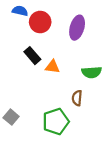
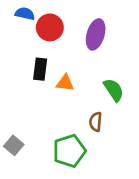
black rectangle: (32, 56) -> (40, 69), turned 48
green semicircle: (92, 72) -> (114, 90), turned -120

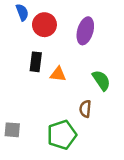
blue semicircle: (25, 14) -> (22, 12), turned 56
gray square: (14, 145) -> (12, 130), turned -35

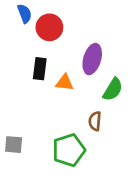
purple ellipse: (85, 31) -> (92, 59), moved
green semicircle: (101, 80) -> (113, 89), turned 65

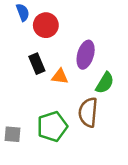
black rectangle: (40, 69) -> (37, 64), turned -30
brown semicircle: (95, 121) -> (88, 112), size x1.6
green pentagon: (69, 150) -> (52, 126), moved

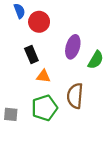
orange triangle: (60, 76) -> (43, 76), moved
green semicircle: (105, 83) -> (96, 60), moved

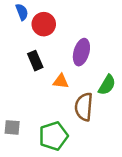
green semicircle: (96, 60) -> (107, 85), moved
orange triangle: (43, 76) -> (61, 81), moved
green pentagon: (45, 108) -> (53, 136), moved

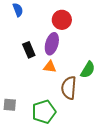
red circle: (44, 24) -> (62, 20), moved
purple ellipse: (81, 52) -> (52, 44), moved

